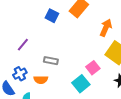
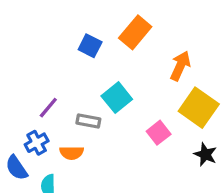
purple line: (23, 45) -> (48, 108), moved
cyan square: (81, 84) -> (117, 98), moved

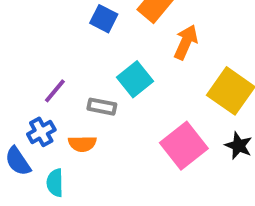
orange arrow: (180, 66) -> (186, 42), moved
pink square: (159, 133) -> (184, 146), moved, size x1.6

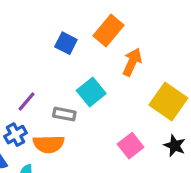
orange semicircle: (82, 144) -> (49, 144), size x1.4
pink square: (184, 146) -> (131, 146), size x0.7

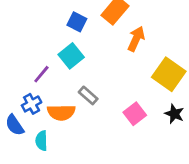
cyan square: (91, 92) -> (71, 56), moved
gray rectangle: (64, 114) -> (88, 95), moved, turned 30

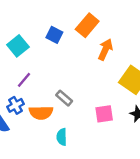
cyan square: (71, 56) -> (18, 46), moved
pink square: (135, 114) -> (104, 114), turned 30
cyan semicircle: (41, 141) -> (62, 137), moved

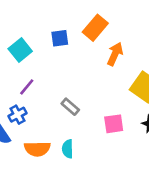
blue square: (54, 35) -> (60, 38), turned -35
orange semicircle: (41, 113) -> (37, 149), moved

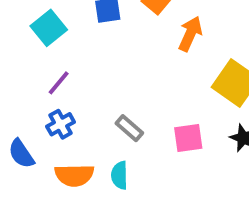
gray rectangle: (70, 107) -> (129, 128), moved
blue cross: (18, 115) -> (61, 124), moved

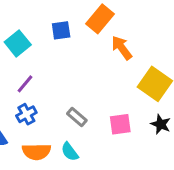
orange arrow: (190, 34) -> (122, 48), turned -60
cyan semicircle: (120, 175) -> (70, 152), turned -36

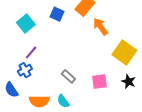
blue square: (61, 30) -> (57, 14), turned 32
blue cross: (26, 114) -> (25, 70), moved

